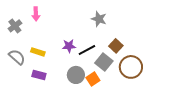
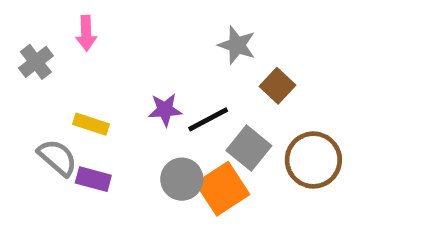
brown square: (116, 46) -> (278, 86), moved
gray semicircle: (17, 57) -> (57, 158), moved
orange square: (93, 79) -> (222, 189), size x1.5

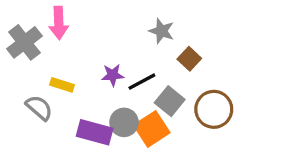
pink arrow: (86, 33) -> (59, 23), size x1.4
gray cross: (36, 62) -> (24, 42), size x1.5
purple rectangle: (93, 179) -> (95, 132), moved, size x1.5

